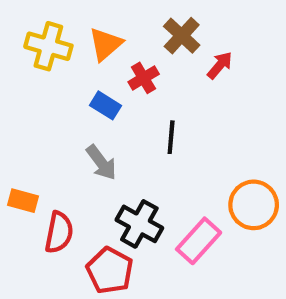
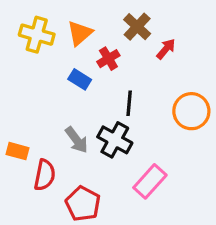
gray arrow: (101, 163) -> (77, 140), moved
orange circle: (254, 205) -> (191, 111), moved
black cross: (139, 224) -> (115, 140), moved

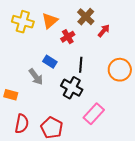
blue rectangle: (80, 79) -> (50, 62), moved
gray arrow: (77, 140) -> (36, 77), moved
red semicircle: (45, 175) -> (22, 124), moved

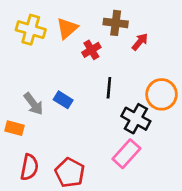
brown cross: (86, 17) -> (116, 23), turned -36
blue rectangle: (50, 62) -> (63, 100), moved
gray arrow: (36, 77) -> (33, 104), moved
black cross: (72, 88) -> (136, 119), moved

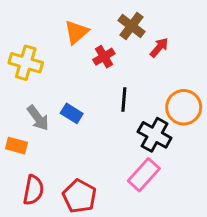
brown cross: (116, 23) -> (132, 26), turned 30
yellow cross: (31, 30) -> (26, 63), moved

